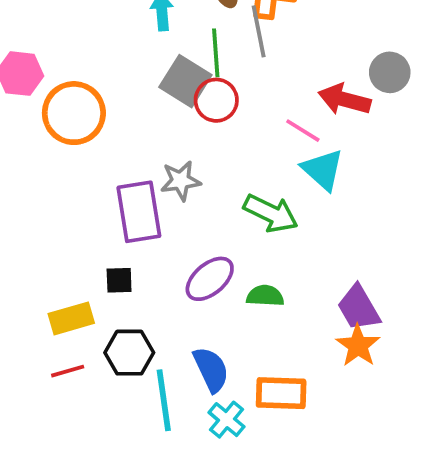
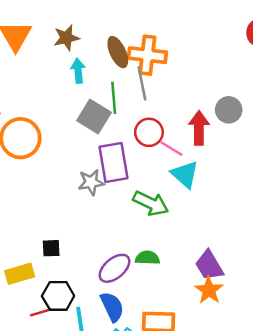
red arrow: (345, 99) -> (199, 128), turned 76
red circle: (216, 100) -> (149, 132), moved
purple rectangle: (139, 212) -> (114, 163), moved
purple ellipse: (210, 279) -> (114, 268), moved
red line: (68, 371) -> (41, 312), moved

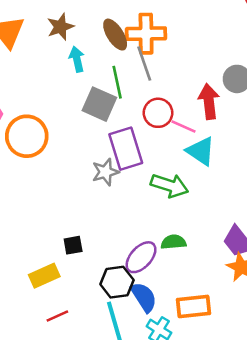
black hexagon: (58, 296) -> (117, 282), moved
red line: (41, 312) -> (57, 316), moved

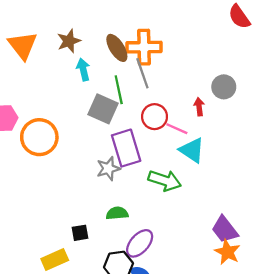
red arrow: (209, 102) -> (199, 107), size x0.6
green semicircle: (174, 242) -> (117, 213), moved

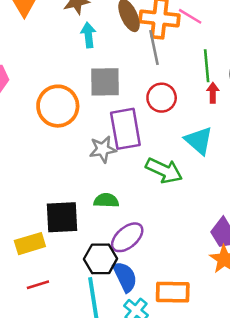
green line: (119, 90) -> (207, 66), moved
gray square: (103, 109) -> (105, 82), turned -32
pink line: (177, 129) -> (190, 16), moved
orange circle: (39, 137) -> (58, 106), moved
black square: (80, 233) -> (62, 217), size x1.8

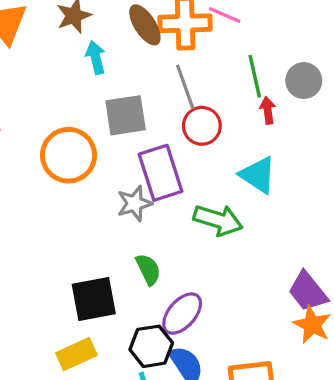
gray line: (154, 47) -> (185, 87), moved
green semicircle: (106, 200) -> (148, 269), turned 70
yellow rectangle: (30, 244) -> (76, 354), moved

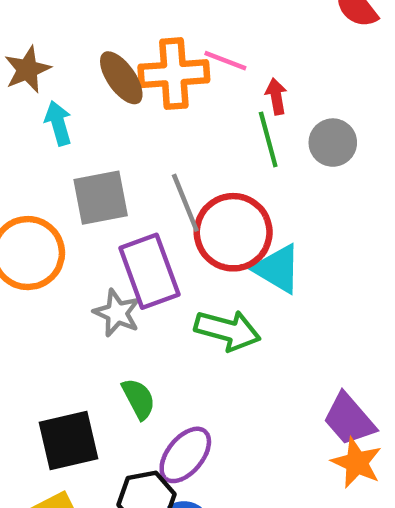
gray line: (185, 87) -> (185, 203), moved
red arrow: (268, 110) -> (276, 96), moved
red circle: (202, 126) -> (233, 232), moved, size x1.5
gray star: (134, 203) -> (117, 313), turned -30

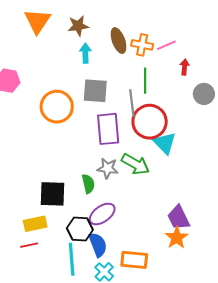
pink line: (225, 61) -> (166, 45), turned -60
orange cross: (174, 74) -> (142, 45), size x0.7
green line: (268, 139) -> (145, 81), moved
gray star: (117, 313) -> (108, 168), moved, turned -30

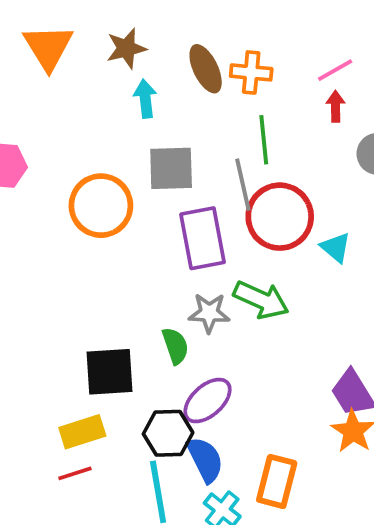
pink line: (166, 45) -> (335, 70), moved
cyan triangle: (165, 143) -> (336, 247), moved, size x0.7
orange rectangle: (134, 260) -> (277, 481), turned -76

